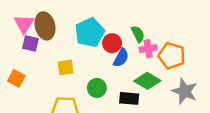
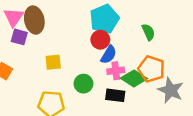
cyan pentagon: (90, 32) -> (104, 19), moved
green semicircle: (138, 34) -> (148, 32), moved
pink cross: (148, 49) -> (116, 71), moved
orange pentagon: (172, 56) -> (151, 69), moved

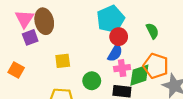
purple square: (19, 37) -> (30, 37), turned -35
red circle: (100, 40) -> (119, 37), moved
green diamond: (134, 78) -> (139, 75), turned -50

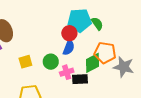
cyan pentagon: (111, 19) -> (79, 20), moved, turned 30
pink cross: (122, 68) -> (67, 72), moved
green circle: (92, 81) -> (51, 62), moved

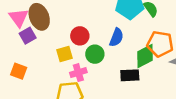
red circle: (69, 33) -> (80, 36), moved
pink cross: (67, 72) -> (78, 73), moved

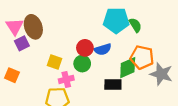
red circle: (80, 36) -> (85, 48), moved
blue semicircle: (116, 37) -> (103, 49), turned 49
yellow square: (65, 54) -> (55, 62), turned 32

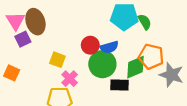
green circle: (82, 64) -> (102, 64), moved, size x1.5
pink cross: (66, 79) -> (70, 79), turned -32

